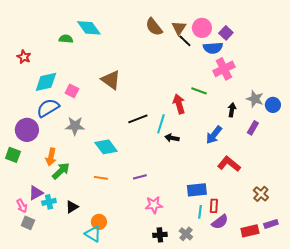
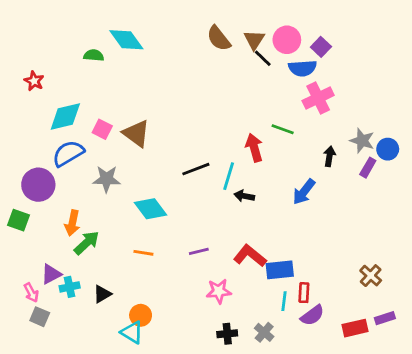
brown triangle: (111, 80) -> (136, 134), moved
purple rectangle: (253, 128) -> (368, 168), moved
red L-shape: (229, 164) -> (250, 256), moved

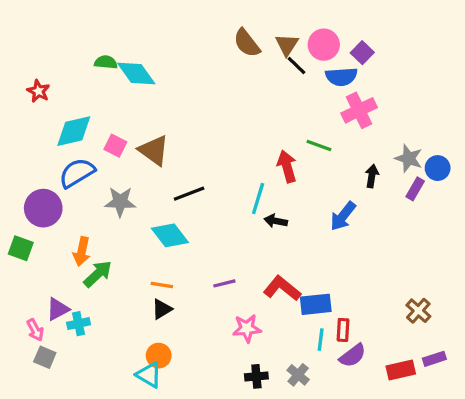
cyan diamond: (126, 40) -> (136, 73), moved
black line: (196, 169) -> (189, 194), moved
black triangle: (102, 294) -> (162, 309), moved

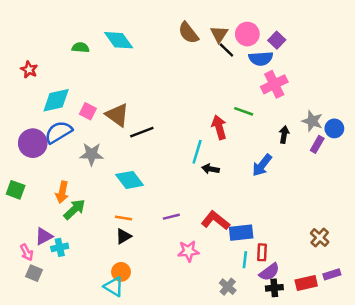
cyan diamond: (136, 73) -> (119, 40), moved
black line: (189, 194) -> (142, 132), moved
purple circle: (43, 208) -> (33, 143), moved
black cross: (256, 376) -> (274, 288), moved

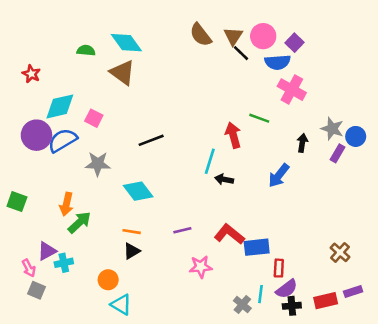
pink cross: (274, 84) -> (292, 90), turned -35
brown triangle: (117, 115) -> (122, 73), moved
purple circle: (33, 143) -> (36, 135), moved
cyan line: (245, 260) -> (261, 294), moved
orange circle: (121, 272) -> (108, 280), moved

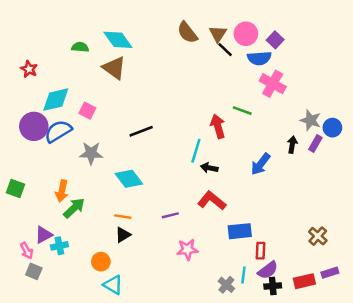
black arrow: (302, 143) -> (292, 145), moved
red L-shape: (229, 234) -> (212, 201), moved

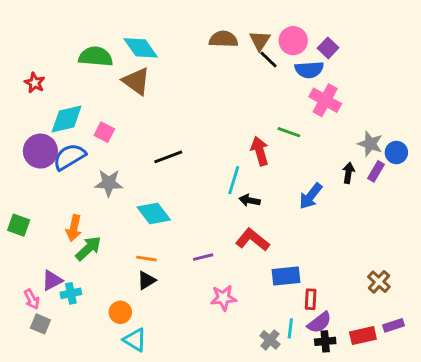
brown semicircle: (187, 33) -> (223, 39), turned 130
green semicircle: (80, 47) -> (96, 57), size x1.6

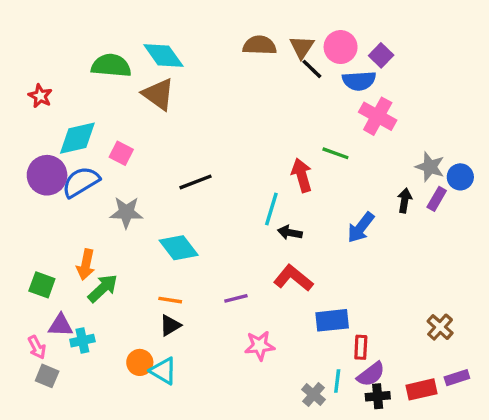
green square: (19, 225) -> (42, 285), moved
purple triangle: (52, 280) -> (61, 325), turned 30
cyan triangle: (135, 340) -> (163, 371), moved

